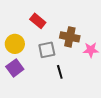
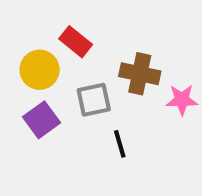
yellow circle: (15, 44) -> (40, 70), moved
purple square: (15, 68) -> (42, 120), moved

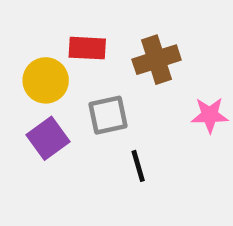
red rectangle: (76, 42) -> (87, 48), turned -36
brown cross: (140, 74) -> (157, 60), moved, turned -30

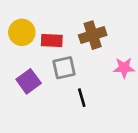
red rectangle: (87, 48) -> (52, 40), moved
yellow circle: (46, 80) -> (22, 32), moved

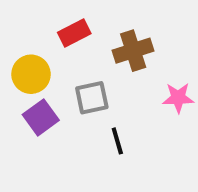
yellow circle: (22, 32) -> (31, 74), moved
red rectangle: (52, 40) -> (74, 33), moved, turned -30

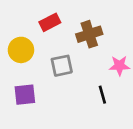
purple square: (41, 117) -> (25, 95), moved, turned 30
black line: (117, 141) -> (102, 95), moved

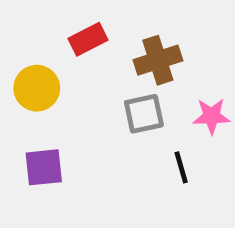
gray square: (62, 66) -> (144, 114), moved

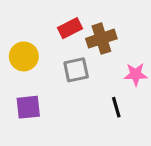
red rectangle: (88, 39) -> (70, 28), moved
gray square: (144, 114) -> (76, 70), moved

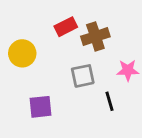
gray square: (76, 70) -> (83, 76), moved
purple square: (28, 107) -> (41, 107), moved

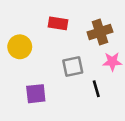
red rectangle: (66, 27) -> (58, 23), turned 36
brown cross: (95, 37) -> (100, 32), moved

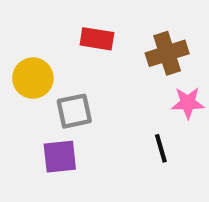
gray square: (73, 67) -> (74, 111), moved

